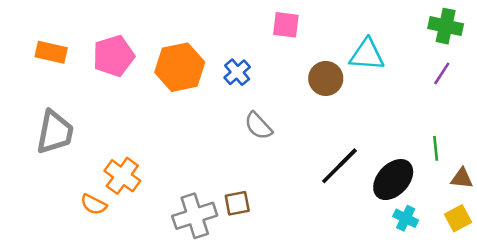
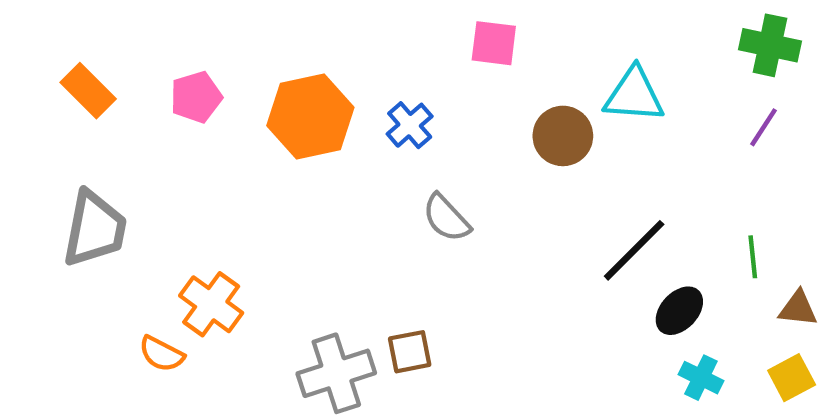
orange rectangle: (51, 52) -> (88, 91), turned 32
pink pentagon: (114, 56) -> (196, 97), size x0.7
black line: (339, 166) -> (634, 250), moved
black ellipse: (393, 180) -> (679, 311), size x0.7

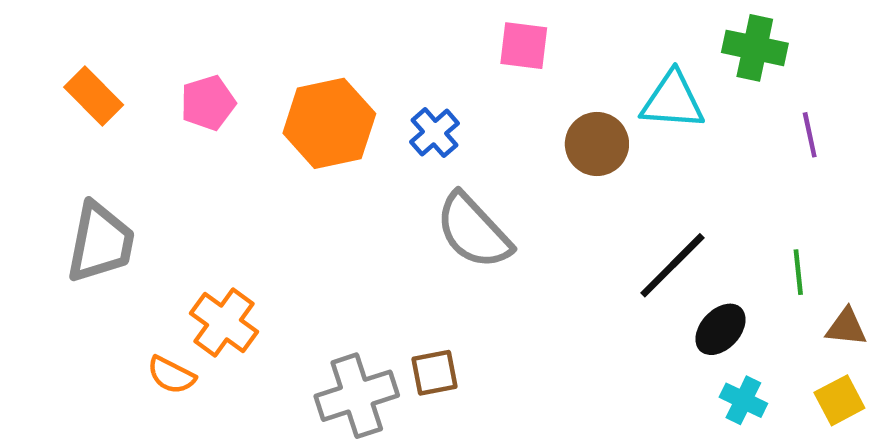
green cross: (770, 45) -> (755, 48), moved
purple line: (764, 127) -> (810, 135), turned -45
gray semicircle: (446, 218) -> (473, 231), size x1.5

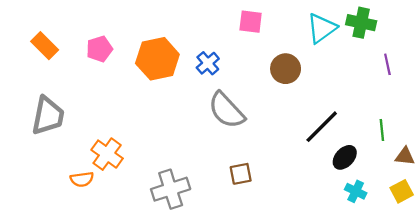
cyan triangle: (672, 101) -> (322, 28), moved, turned -40
brown square: (435, 373) -> (241, 174), moved
orange semicircle: (171, 375) -> (82, 179), turned -35

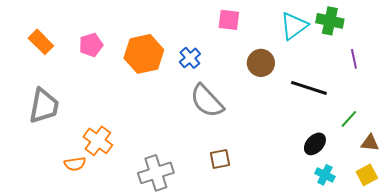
black line: (322, 127) -> (309, 88), moved, turned 63
green line: (382, 130) -> (349, 119), turned 48

